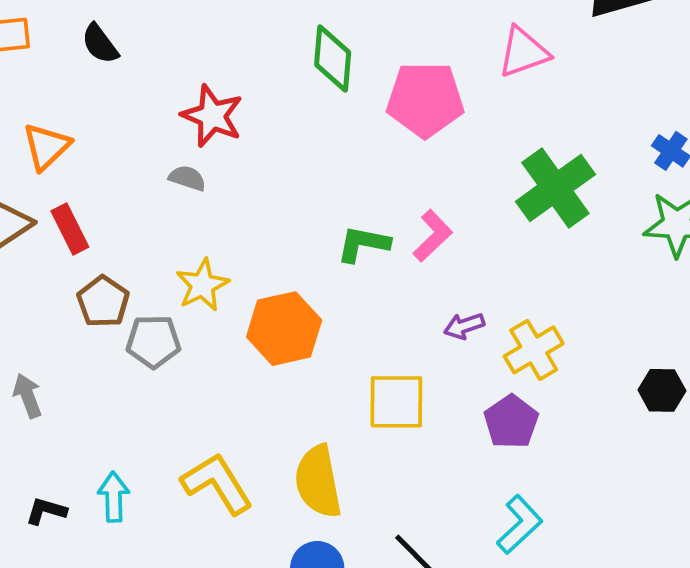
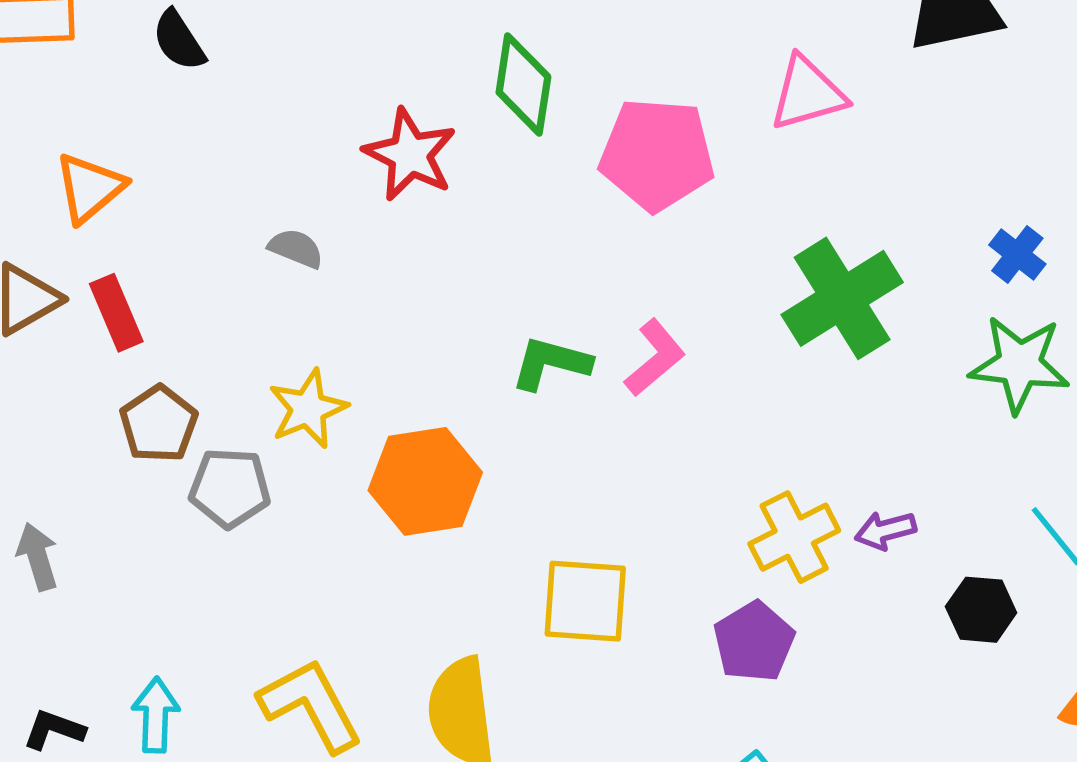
red star: (212, 116) -> (410, 155), moved
purple arrow: (464, 326) -> (885, 530), moved

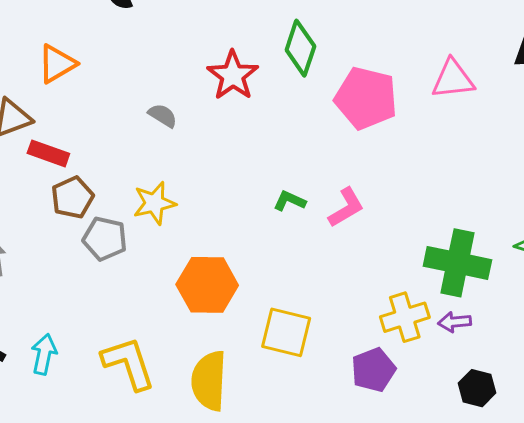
green cross: (842, 298) -> (457, 263), moved, turned 34
red rectangle: (116, 313) -> (48, 153), moved, turned -57
green L-shape: (551, 363) -> (290, 201), size x0.7
orange hexagon: (425, 481) -> (207, 285), moved
black hexagon: (981, 610) -> (477, 388), moved

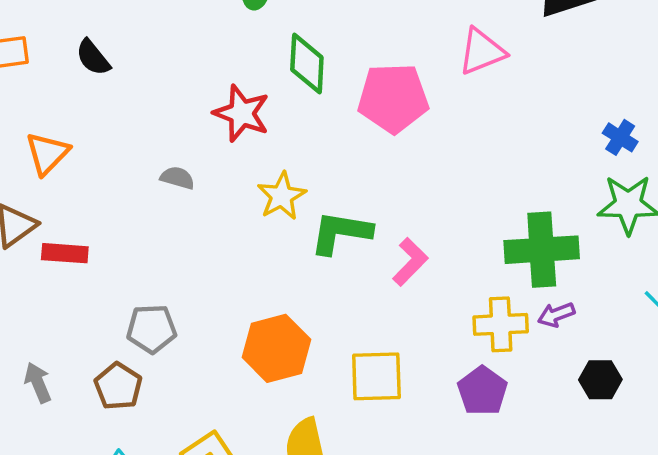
brown pentagon: (72, 198) -> (118, 386), moved
green L-shape: (290, 201) -> (341, 233), size x1.8
yellow star: (154, 203) -> (282, 196), moved
pink L-shape: (346, 208) -> (410, 262), moved
yellow cross: (405, 317) -> (501, 324), turned 30

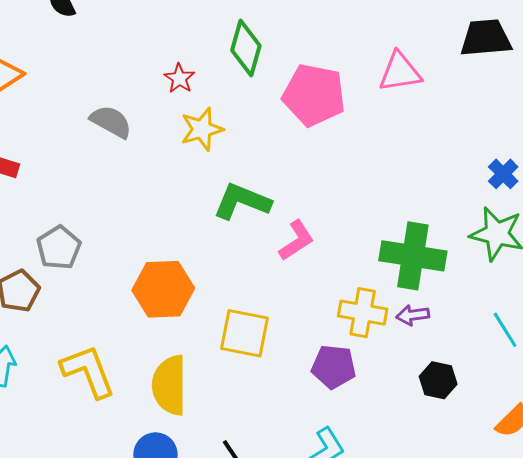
red star: (242, 113) -> (179, 78), size x0.6
gray semicircle: (177, 178) -> (111, 122), size x1.4
yellow star: (282, 196) -> (202, 129), moved
gray pentagon: (152, 329) -> (59, 248), turned 30
purple pentagon: (482, 391) -> (334, 367), turned 30

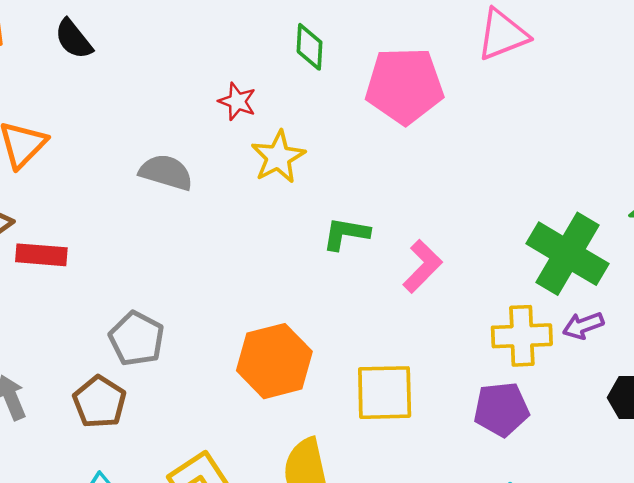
green diamond: (246, 48) -> (310, 47), size x0.7
green L-shape: (242, 201) -> (346, 234), size x0.7
green cross: (413, 256) -> (568, 254), turned 34

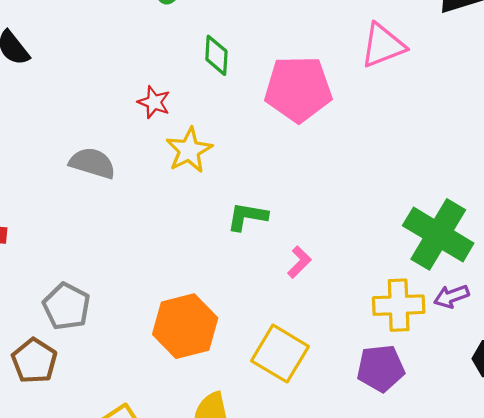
pink L-shape: (422, 266) -> (299, 262), moved, size x0.7
yellow square: (385, 393) -> (280, 354), turned 32

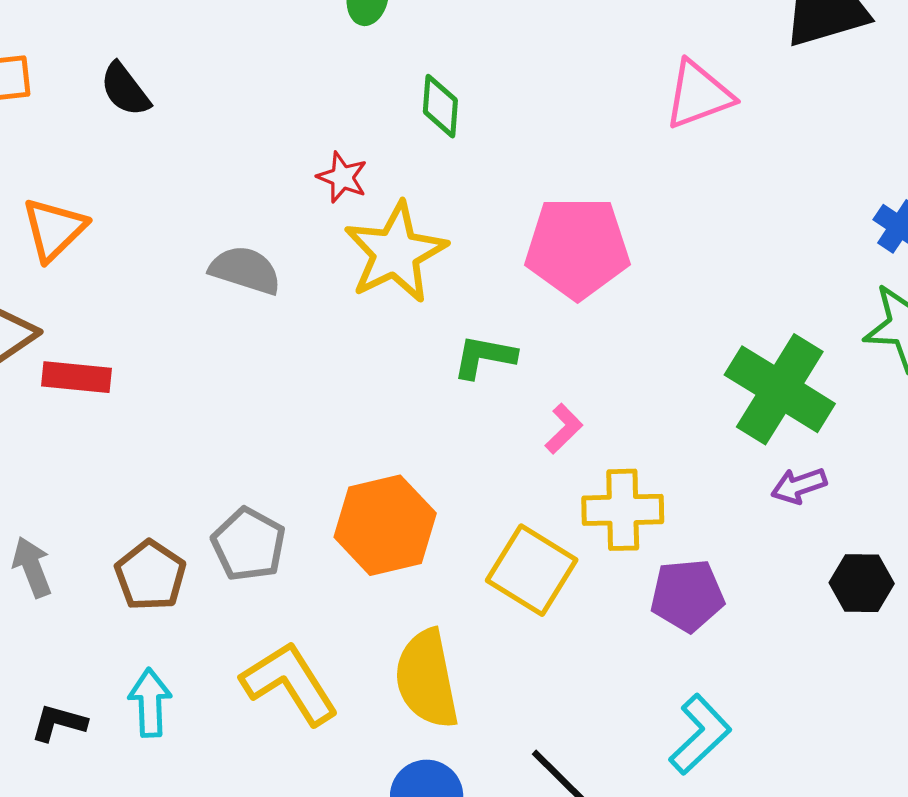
pink pentagon: (298, 89) -> (577, 248), moved
yellow star: (189, 150) -> (395, 253), size x1.4
yellow cross: (399, 305) -> (623, 510), moved
gray pentagon: (66, 306) -> (249, 544), moved

